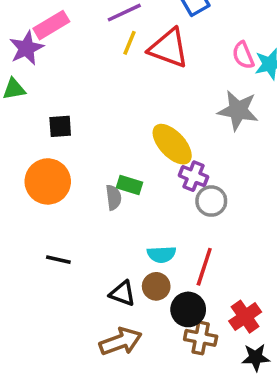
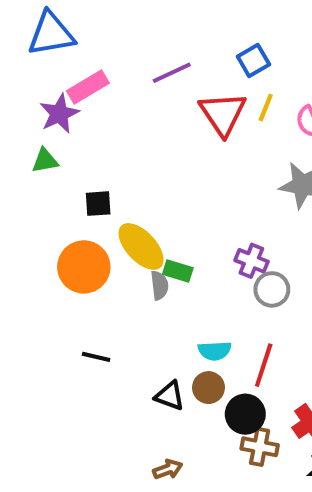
yellow line: (130, 43) -> (266, 108), moved
red triangle: (169, 48) -> (223, 114), turned 36
yellow ellipse: (172, 144) -> (141, 247), moved
brown arrow: (121, 341) -> (168, 469), moved, size x0.6

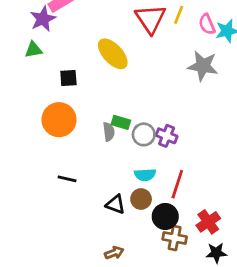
yellow ellipse: (141, 247) -> (113, 54), moved
purple cross: (251, 261) -> (167, 136), moved
gray circle: (272, 289) -> (144, 134), moved

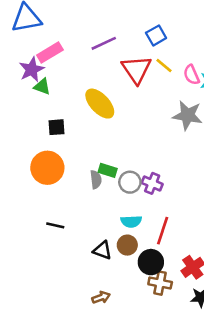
yellow line: (179, 15) -> (164, 66), turned -72
green triangle: (33, 50) -> (42, 87), moved, turned 30

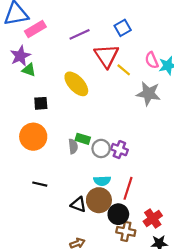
pink rectangle: (50, 52) -> (35, 29), moved
yellow line: (164, 66) -> (124, 70), moved
brown circle: (127, 245) -> (99, 200), size x1.5

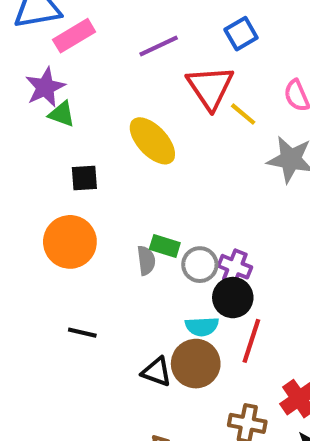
black circle: (118, 214) -> (233, 298), moved

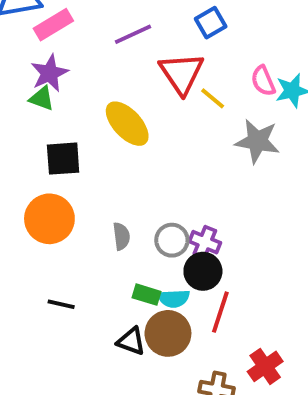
purple star: (45, 87) -> (49, 73), moved
black square: (84, 178) -> (63, 159), size x1.4
green rectangle: (165, 246) -> (147, 295), moved

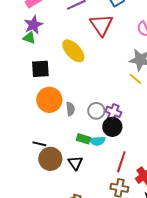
yellow line: (213, 98) -> (135, 79), moved
orange circle: (49, 219) -> (49, 100), moved
red line: (220, 312) -> (121, 162), moved
brown circle: (168, 333) -> (50, 159), moved
black triangle: (131, 341) -> (75, 163), turned 35

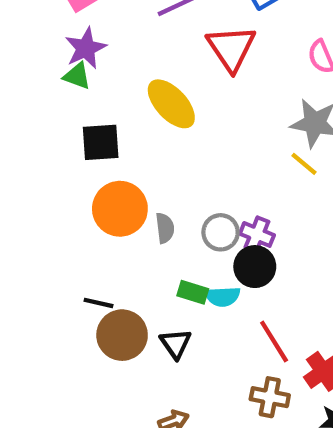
red line: (121, 162) -> (274, 342), turned -50

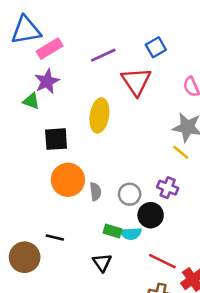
green triangle: (77, 76) -> (31, 101), moved
yellow ellipse: (171, 104) -> (99, 115), turned 52
purple cross: (257, 234) -> (168, 188), moved
brown circle: (122, 335) -> (25, 257), moved
red line: (274, 342) -> (162, 261), turned -32

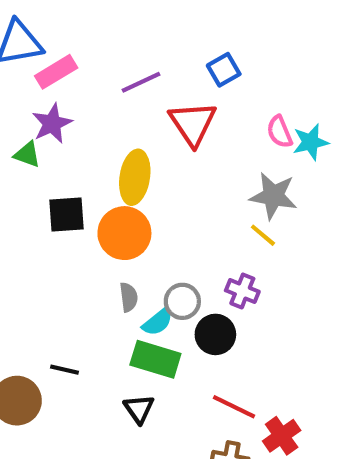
orange circle: (68, 180) -> (124, 233), moved
green rectangle: (113, 231) -> (155, 359), size x1.6
cyan semicircle: (131, 234) -> (158, 322), moved, turned -36

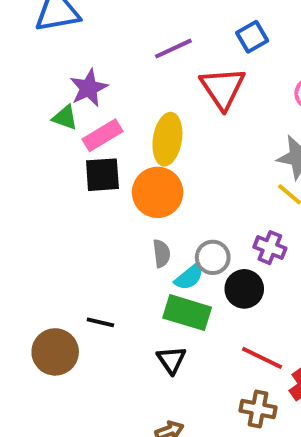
pink rectangle: (56, 72) -> (102, 135), moved

